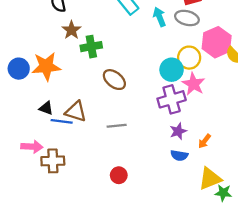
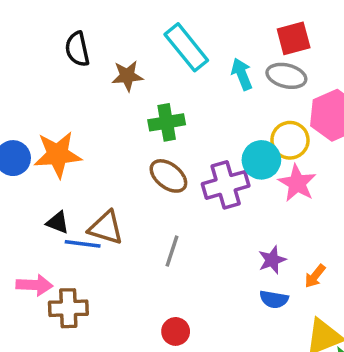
brown star: (71, 30) -> (127, 76), moved, turned 30
green cross: (91, 47) -> (167, 122), moved
purple cross: (172, 99) -> (226, 185), moved
gray line: (117, 126) -> (172, 251), turned -66

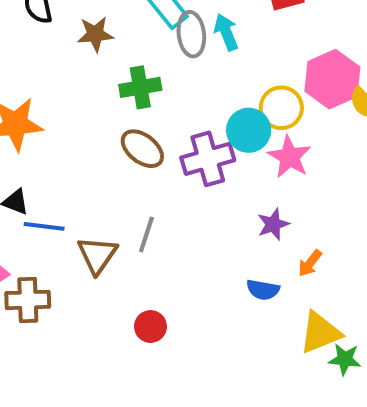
gray ellipse: (286, 76) -> (191, 34), moved, turned 69
brown triangle: (106, 228) -> (97, 255), moved, turned 48
purple star: (272, 260) -> (273, 224), moved

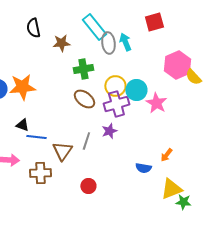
yellow circle: (281, 108) -> (115, 86), moved
purple star: (273, 224) -> (109, 131), moved
brown cross: (28, 300) -> (40, 173), moved

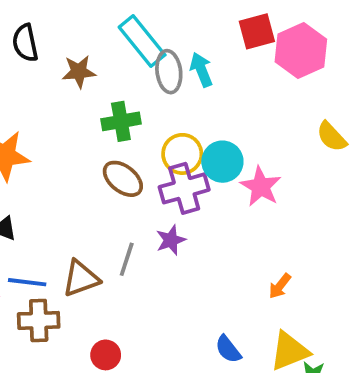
pink hexagon: (177, 65) -> (301, 51), moved
blue line: (36, 137) -> (27, 282), moved
brown triangle: (62, 151) -> (81, 278), turned 35
blue semicircle: (143, 168) -> (228, 349), moved, turned 42
red circle: (88, 186) -> (106, 355), moved

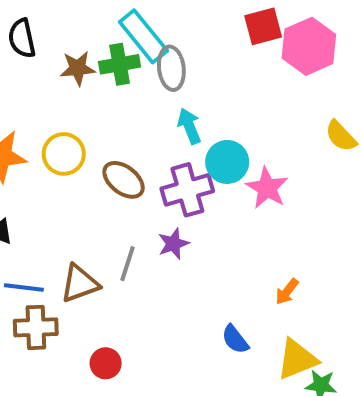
cyan arrow: (201, 70) -> (189, 126), moved
green cross: (121, 121) -> (120, 64), moved
yellow circle: (182, 154) -> (64, 154), moved
blue semicircle: (228, 349) -> (235, 339), moved

